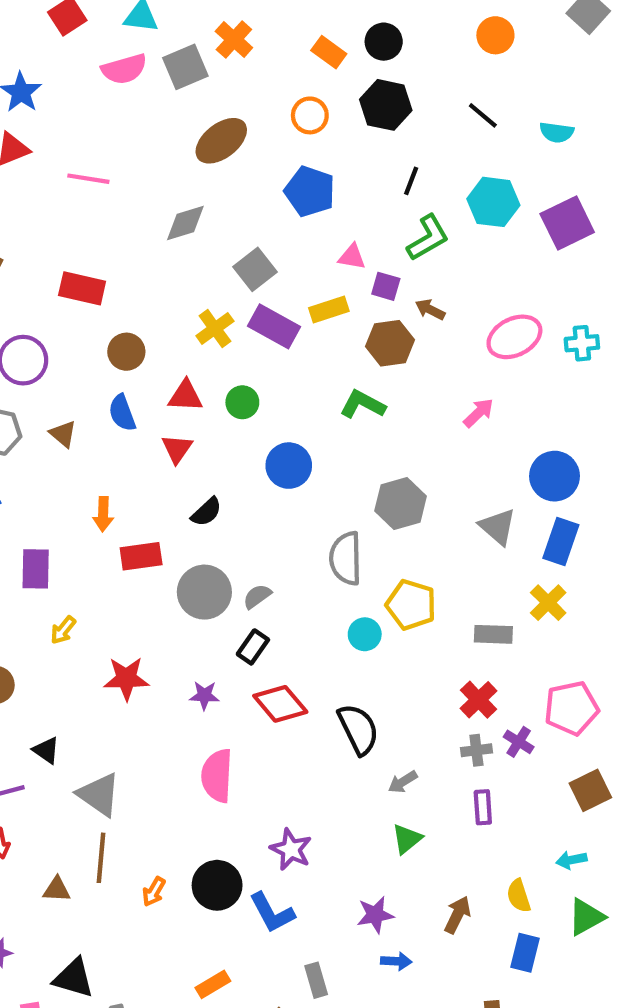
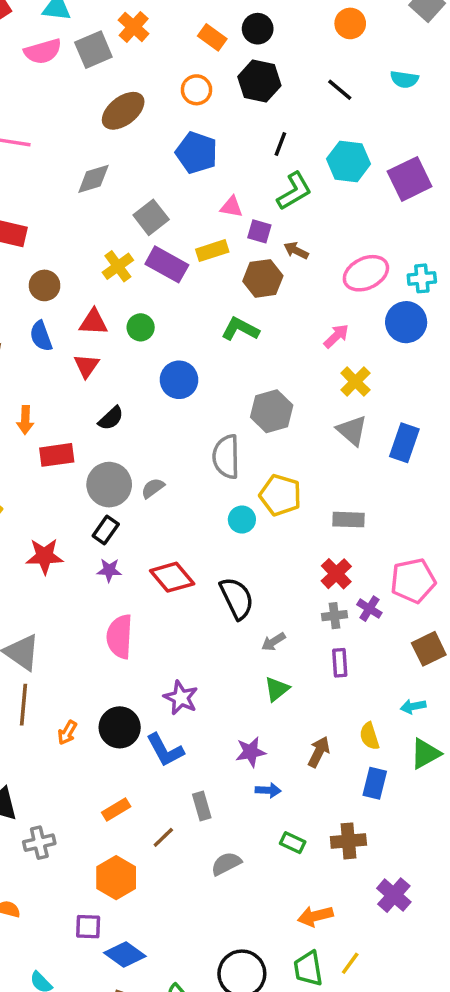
cyan semicircle: (557, 132) -> (404, 79), moved
blue circle: (554, 476) -> (406, 322), moved
yellow cross: (548, 603) -> (355, 382), moved
black rectangle: (253, 647) -> (106, 530), moved

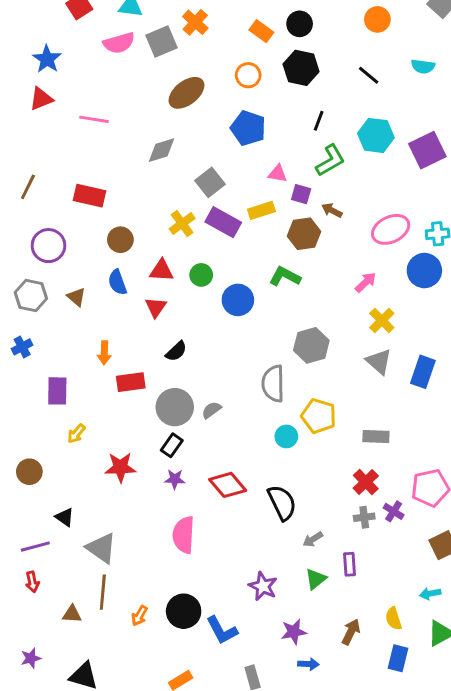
blue circle: (179, 380) -> (238, 300), moved
purple rectangle: (340, 663) -> (350, 564), moved
purple star: (181, 698) -> (263, 586), moved

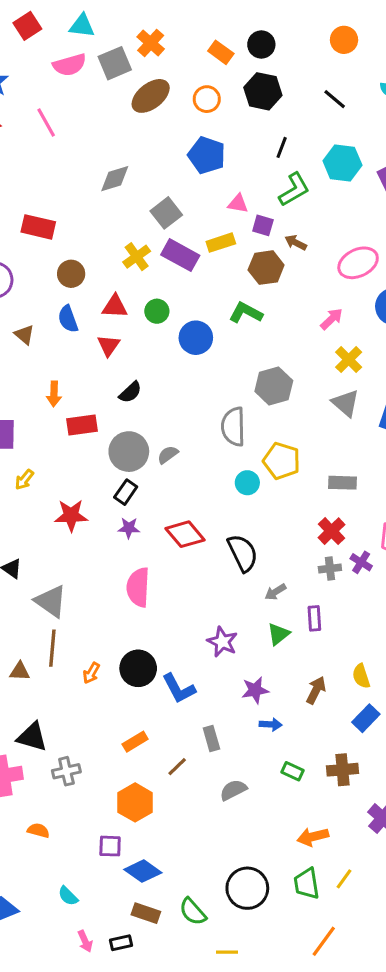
brown ellipse: (186, 93) -> (151, 96), moved
pink line: (94, 119) -> (46, 122), moved, turned 52
blue rectangle: (398, 658) -> (366, 718), turned 30

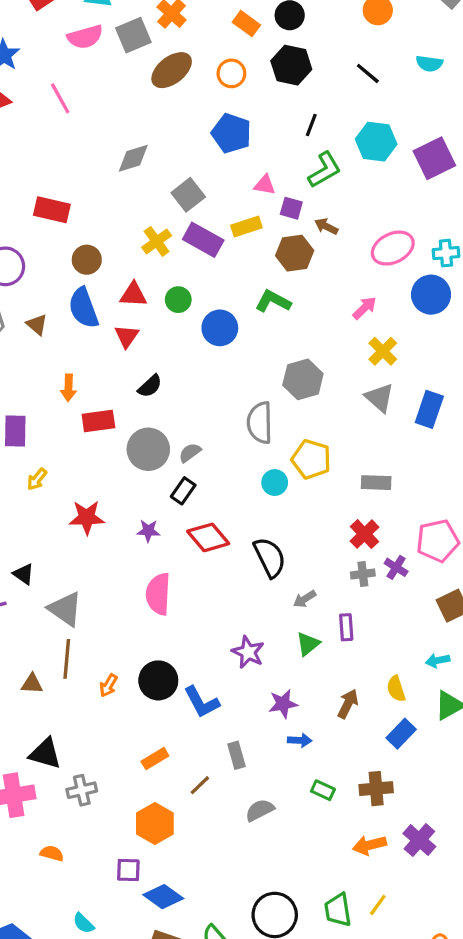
blue semicircle: (68, 319) -> (83, 308), size x1.4
black rectangle: (126, 492) -> (183, 491), moved
orange arrow: (313, 837) -> (369, 845), moved

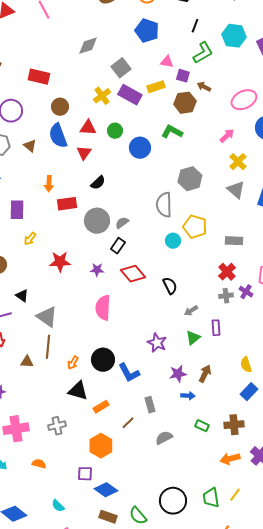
black semicircle: (270, 557) -> (170, 286), size x0.7
brown arrow: (348, 704) -> (205, 374), moved
black triangle: (45, 754) -> (78, 391), moved

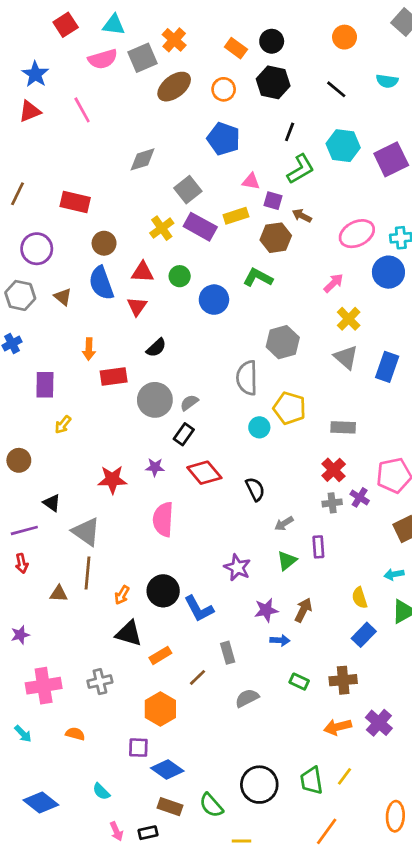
red star: (60, 262) -> (112, 480), moved

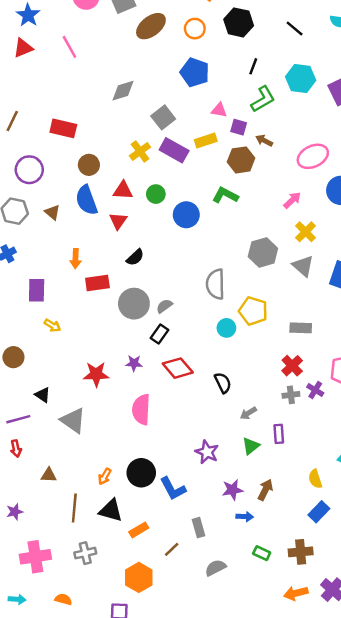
gray hexagon: (283, 342) -> (263, 252), moved
yellow arrow: (63, 425) -> (52, 326), turned -98
brown line: (88, 573) -> (74, 508), moved
cyan arrow: (23, 734) -> (17, 599), turned -42

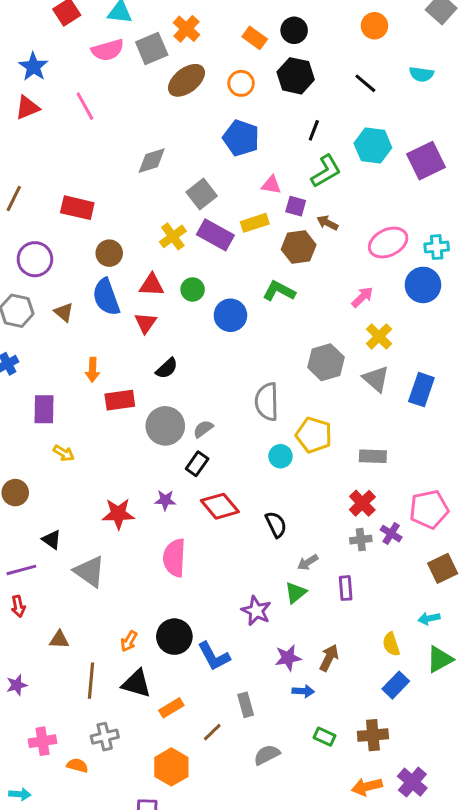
green triangle: (251, 446) -> (296, 593), moved
pink cross: (35, 557) -> (43, 741), size x0.7
orange semicircle: (63, 599) -> (77, 765), moved

